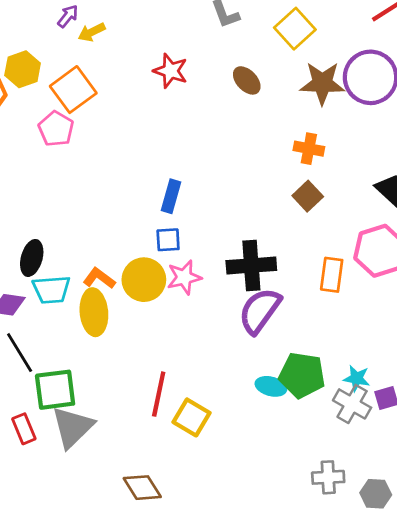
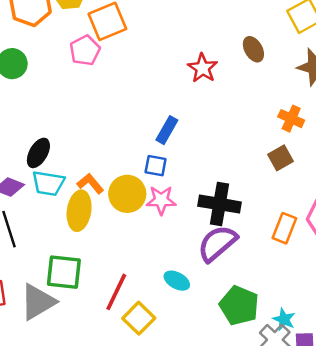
red star: (171, 71) -> (203, 68), moved
cyan ellipse: (271, 386) -> (177, 281), moved
green square: (55, 390) -> (64, 272), moved

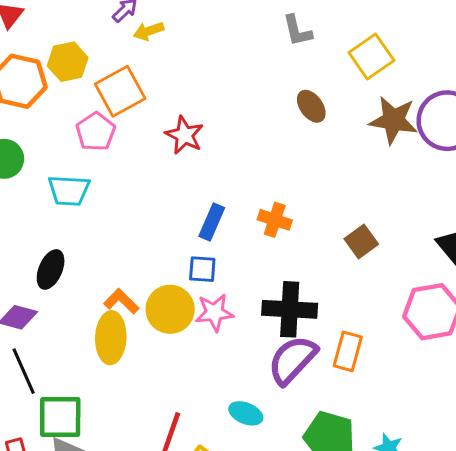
red star: (203, 68) -> (184, 135), moved
orange cross: (291, 119) -> (275, 220), moved
cyan trapezoid: (48, 183) -> (69, 190), moved
orange rectangle: (284, 228) -> (348, 351), moved
green square: (64, 272) -> (60, 417), moved

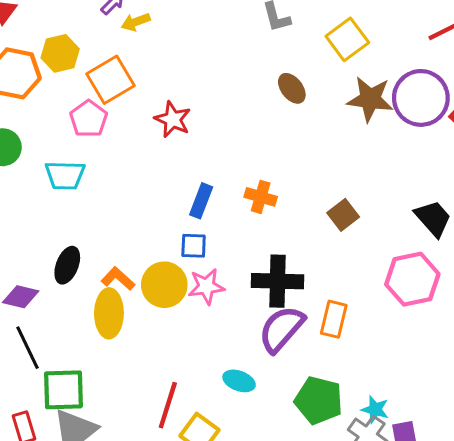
black ellipse: (51, 269) -> (67, 265), moved

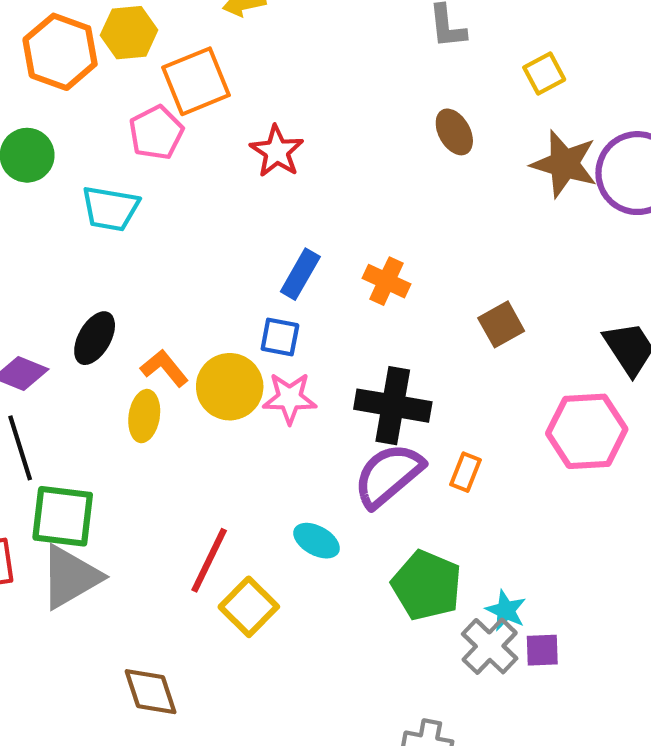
yellow square: (347, 39) -> (544, 73), size x0.7
yellow ellipse: (109, 313) -> (144, 416), size x0.7
orange rectangle: (334, 319) -> (465, 472), size x0.7

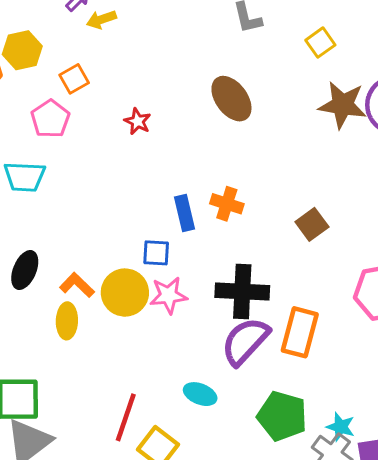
orange square: (196, 81) -> (74, 79), size x0.6
brown ellipse: (454, 132) -> (231, 99), moved, size x1.4
red star: (277, 151) -> (138, 121), size x0.7
blue rectangle: (300, 274) -> (184, 213), moved, turned -36
orange rectangle: (465, 472) -> (300, 332), size x1.8

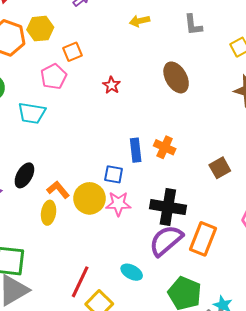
yellow arrow: (101, 20) -> (140, 21), moved

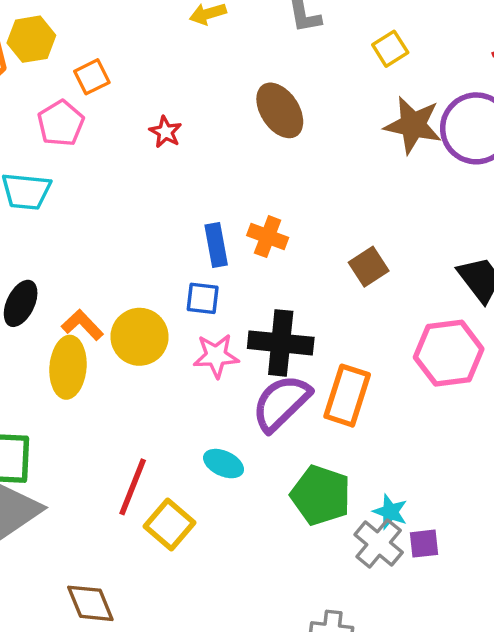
blue square: (114, 174) -> (203, 298), moved
pink star: (118, 204) -> (216, 356), moved
yellow ellipse: (49, 213) -> (68, 367), size x1.4

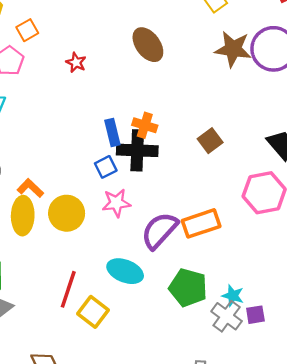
blue square: (203, 298) -> (106, 167), turned -30
yellow circle: (140, 337) -> (67, 213), moved
black cross: (281, 343) -> (137, 150), moved
orange rectangle: (347, 396) -> (201, 223), turned 57
cyan ellipse: (224, 464) -> (125, 271), size x1.4

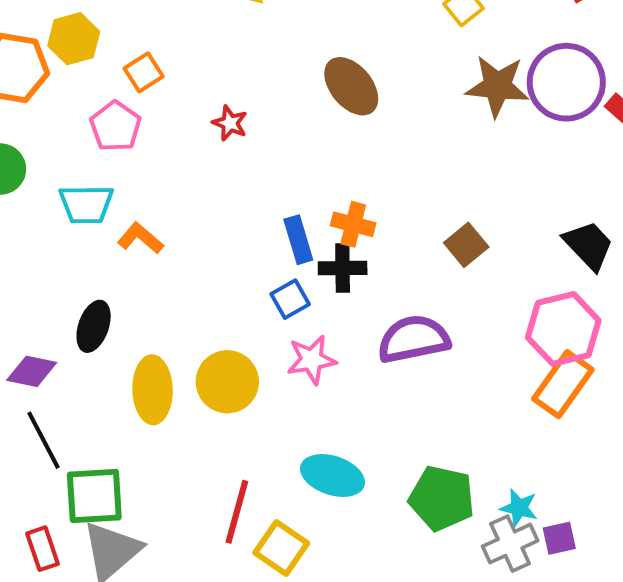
black cross: (137, 150) -> (343, 268), size x0.7
orange L-shape: (30, 188) -> (140, 238), moved
orange rectangle: (201, 223) -> (563, 384), moved, turned -33
purple semicircle: (160, 230) -> (414, 339), moved, turned 39
gray cross: (227, 316) -> (510, 544), turned 32

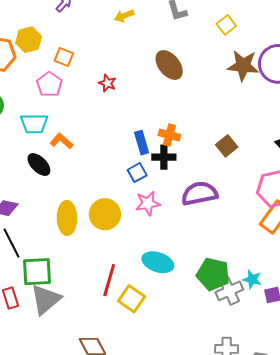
orange square: (144, 72) -> (64, 57), turned -36
black ellipse: (94, 326) -> (39, 164), moved, turned -65
gray cross: (510, 544) -> (229, 291), moved

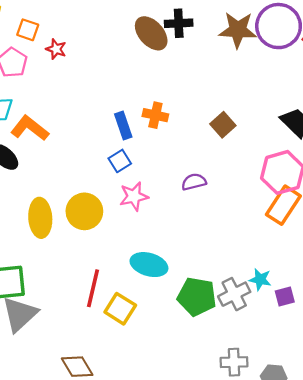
red star: (107, 83) -> (56, 49), moved
orange L-shape: (62, 141) -> (30, 128), size x1.4
black cross: (164, 157) -> (179, 23), moved
purple semicircle: (200, 193) -> (194, 182), size x0.6
green pentagon: (213, 274) -> (197, 297), moved

